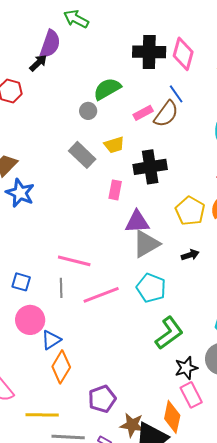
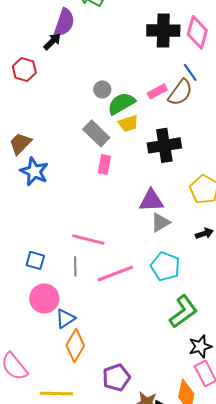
green semicircle: (107, 89) -> (121, 103), moved
pink rectangle: (115, 190) -> (104, 164), moved
gray triangle: (146, 244) -> (160, 222), size x0.7

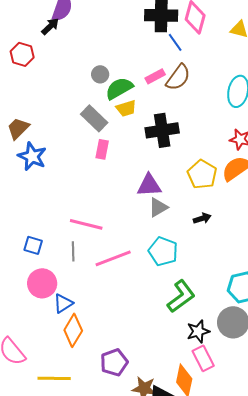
blue line: (190, 72) -> (175, 42), moved

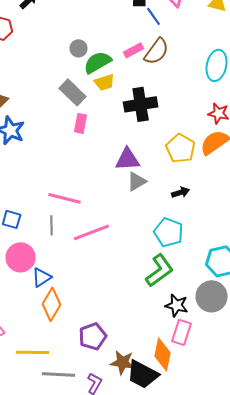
cyan pentagon: (163, 251) -> (169, 232), moved
black star: (198, 331) -> (177, 305), turned 30
pink rectangle: (203, 358) -> (182, 332), turned 45

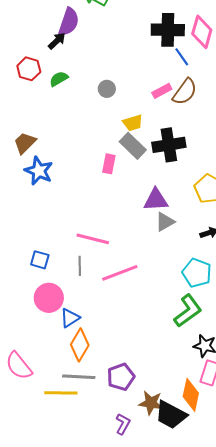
green semicircle: (98, 62) -> (59, 79), moved, size x0.7
gray rectangle: (73, 92) -> (133, 146), moved
gray line: (59, 374) -> (79, 377), moved

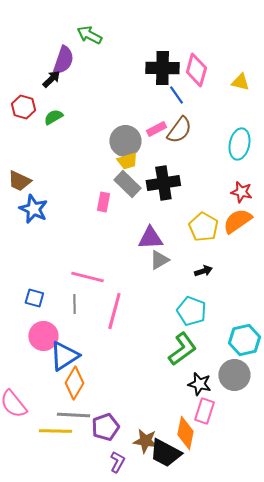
gray circle: (107, 89) -> (125, 141), moved, size x1.8
brown trapezoid: (25, 143) -> (19, 181), turned -110
pink line: (120, 273) -> (114, 311), turned -54
blue triangle: (70, 318) -> (64, 356), size x1.5
purple pentagon: (121, 377) -> (105, 427), moved

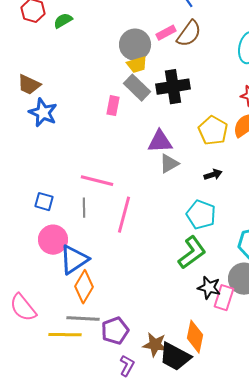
pink rectangle: (204, 411) -> (224, 298), moved

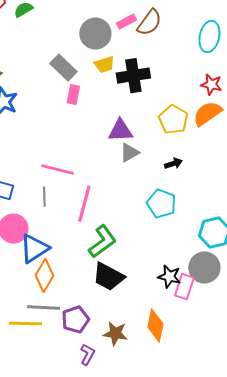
yellow trapezoid: (137, 65) -> (104, 65), moved
gray rectangle: (137, 88) -> (63, 68), moved
green L-shape: (192, 253) -> (102, 242), moved
black trapezoid: (175, 357) -> (108, 277), moved

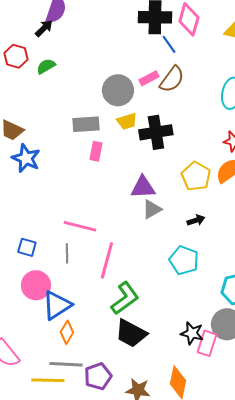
gray rectangle: (63, 68) -> (86, 124), turned -48
orange diamond: (44, 276) -> (67, 332), size x0.7

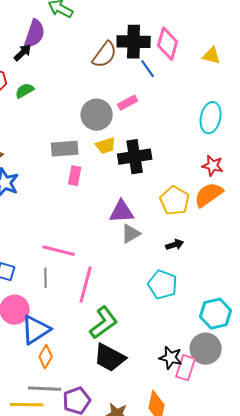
brown semicircle: (172, 79) -> (105, 55), moved

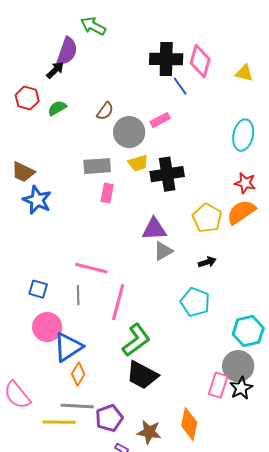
brown semicircle: (105, 55) -> (105, 111), moved, size x0.7
black star: (171, 358) -> (241, 388), moved, turned 30

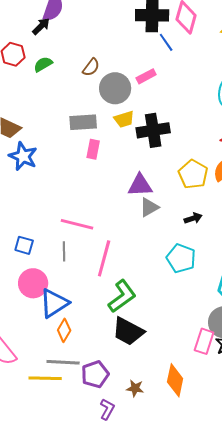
brown star: (149, 432) -> (135, 388), size x0.7

